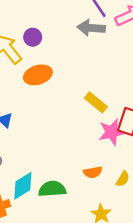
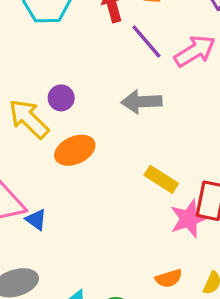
gray arrow: (91, 28) -> (142, 102), moved

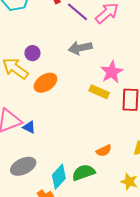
pink star: (189, 219) -> (112, 72), moved
orange semicircle: (169, 278) -> (104, 151), moved

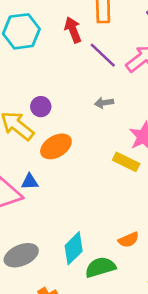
gray arrow: (80, 48) -> (104, 103), size x0.6
blue triangle: (29, 127) -> (30, 182), moved, turned -32
cyan diamond: (59, 177) -> (74, 248), moved

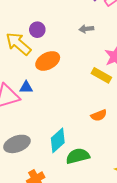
orange semicircle: (129, 240) -> (99, 115), moved

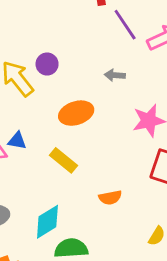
orange ellipse: (48, 61) -> (76, 113), moved
yellow rectangle: (101, 75) -> (64, 160), moved

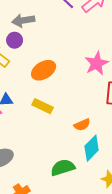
gray arrow: (115, 75) -> (23, 20), moved, size x1.5
cyan diamond: (47, 222) -> (92, 148), moved

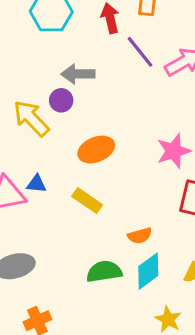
green semicircle: (63, 167) -> (104, 272), moved

